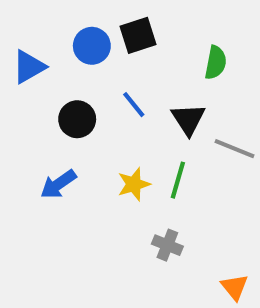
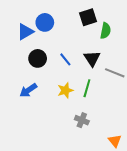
black square: (138, 35) -> (88, 17), moved
blue triangle: (29, 67) -> (25, 32), moved
blue line: (134, 105) -> (65, 59), moved

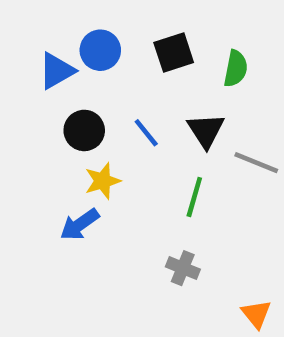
black square: (88, 17) -> (174, 52), moved
blue arrow: (28, 90) -> (80, 225), moved
yellow star: (65, 90) -> (103, 181), moved

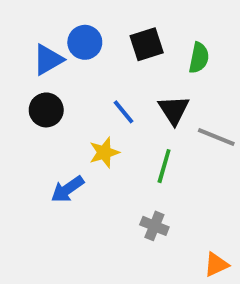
black circle: (84, 130) -> (46, 110), moved
yellow star: (103, 181) -> (104, 152), moved
orange triangle: (256, 314) -> (216, 265), turned 44

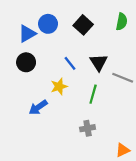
black square: (147, 44) -> (83, 25), turned -30
green semicircle: (199, 58) -> (122, 22), moved
gray cross: (154, 226) -> (88, 128), turned -32

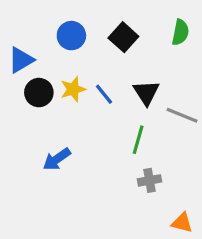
blue triangle: (27, 34) -> (21, 60), moved
yellow star: (59, 86) -> (73, 89), moved
gray cross: (88, 128) -> (150, 180), moved
orange triangle: (123, 150) -> (182, 223), turned 40

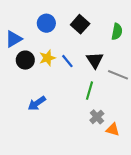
green semicircle: (180, 32) -> (117, 32), moved
gray cross: (150, 180) -> (97, 117), turned -32
orange triangle: (182, 223) -> (113, 130), moved

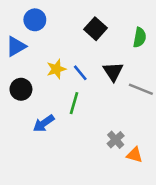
blue circle: (46, 23) -> (35, 20), moved
black circle: (25, 60) -> (21, 89), moved
green line: (90, 91) -> (74, 103), moved

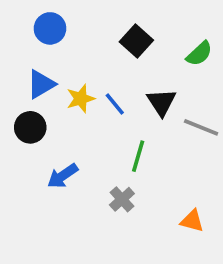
green semicircle: (140, 37) -> (199, 54), turned 36
blue triangle: (16, 46) -> (41, 84), moved
green line: (74, 103) -> (138, 156), moved
gray cross: (116, 140) -> (122, 199), moved

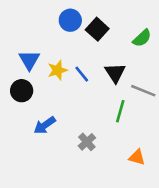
blue circle: (50, 28) -> (70, 20), moved
blue triangle: (41, 84) -> (29, 60), turned -30
green line: (138, 156) -> (120, 111), moved

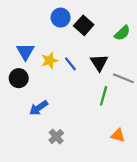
gray cross: (87, 142) -> (56, 137), moved

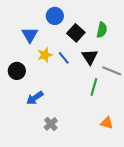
black square: (84, 25) -> (76, 33), moved
green semicircle: (122, 33) -> (102, 30), moved, turned -35
blue triangle: (25, 52) -> (30, 35), moved

